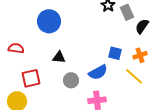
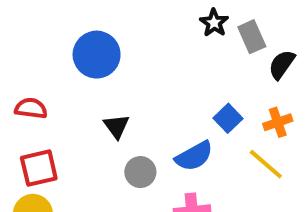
blue square: (115, 53) -> (228, 118), turned 32
black triangle: (59, 57) -> (116, 126), turned 48
red square: (31, 78) -> (39, 168), moved

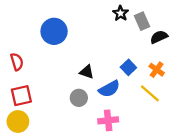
black semicircle: (282, 65) -> (159, 37), turned 30
red semicircle: (31, 108) -> (17, 62), turned 66
orange cross: (278, 122) -> (157, 70), turned -35
black triangle: (116, 126) -> (87, 72), moved, turned -35

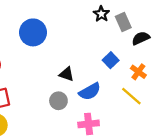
blue square: (128, 67) -> (111, 60), moved

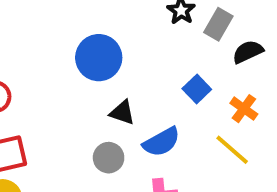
gray rectangle: (123, 22) -> (218, 24), turned 54
blue circle: (33, 32) -> (99, 58), moved

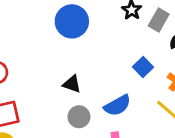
blue circle: (99, 58) -> (72, 21), moved
black triangle: (122, 113) -> (72, 84), moved

